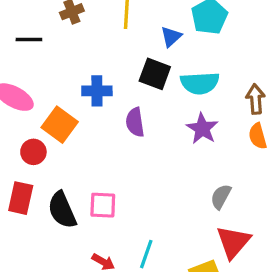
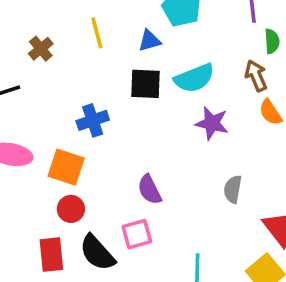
blue triangle: (171, 37) -> (149, 41), turned 45
purple semicircle: (135, 122) -> (150, 190), moved
red circle: (33, 152) -> (71, 209), moved
gray semicircle: (221, 197) -> (233, 189), moved

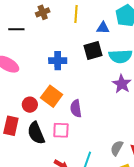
black square: (146, 84) -> (93, 50), turned -36
orange square: (66, 167) -> (52, 96), moved
gray semicircle: (233, 189) -> (117, 148), moved

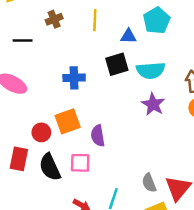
orange square: (52, 96) -> (68, 121), turned 35
gray semicircle: (117, 148) -> (149, 183), turned -49

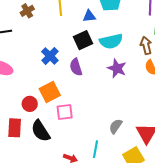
blue cross: (74, 78) -> (50, 56), turned -36
purple semicircle: (98, 136) -> (76, 67), moved
pink square: (80, 163) -> (65, 112), moved
gray semicircle: (149, 183) -> (116, 126), moved, turned 63

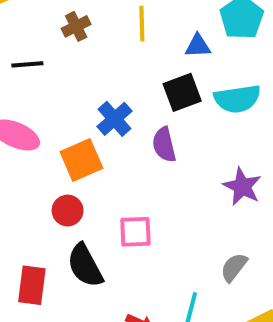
purple star: (117, 68) -> (242, 187), moved
orange square: (50, 92) -> (81, 160), moved
red rectangle: (15, 128) -> (32, 285), moved

